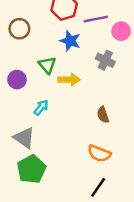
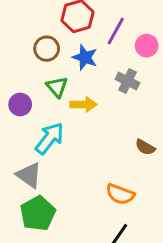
purple line: (96, 19) -> (116, 31), turned -50
brown circle: (19, 29) -> (47, 49), moved
cyan arrow: (41, 107) -> (50, 138), size x1.6
brown semicircle: (103, 115) -> (145, 147), moved, turned -42

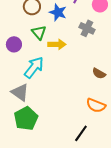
orange semicircle: (120, 194) -> (96, 105), moved

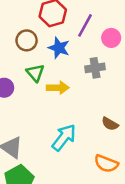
gray cross: (87, 28) -> (95, 68), turned -35
cyan arrow: (34, 67) -> (64, 137), moved

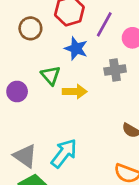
brown circle: (27, 40) -> (30, 28), moved
cyan arrow: (64, 137) -> (64, 153), moved

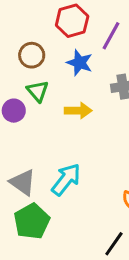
brown circle: (30, 28) -> (32, 55), moved
green triangle: (51, 75) -> (38, 91), moved

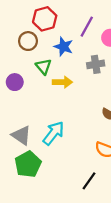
red hexagon: (72, 21) -> (45, 19), moved
green triangle: (38, 91) -> (44, 67), moved

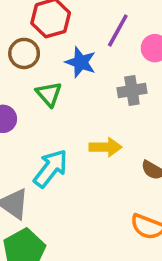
yellow arrow: (62, 82) -> (105, 147), moved
cyan arrow: (54, 133) -> (51, 168), moved

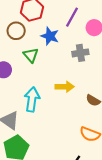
cyan arrow: (51, 168) -> (32, 99), turned -30

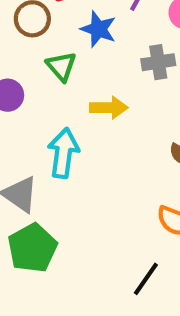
yellow arrow: (65, 87) -> (109, 108), moved

